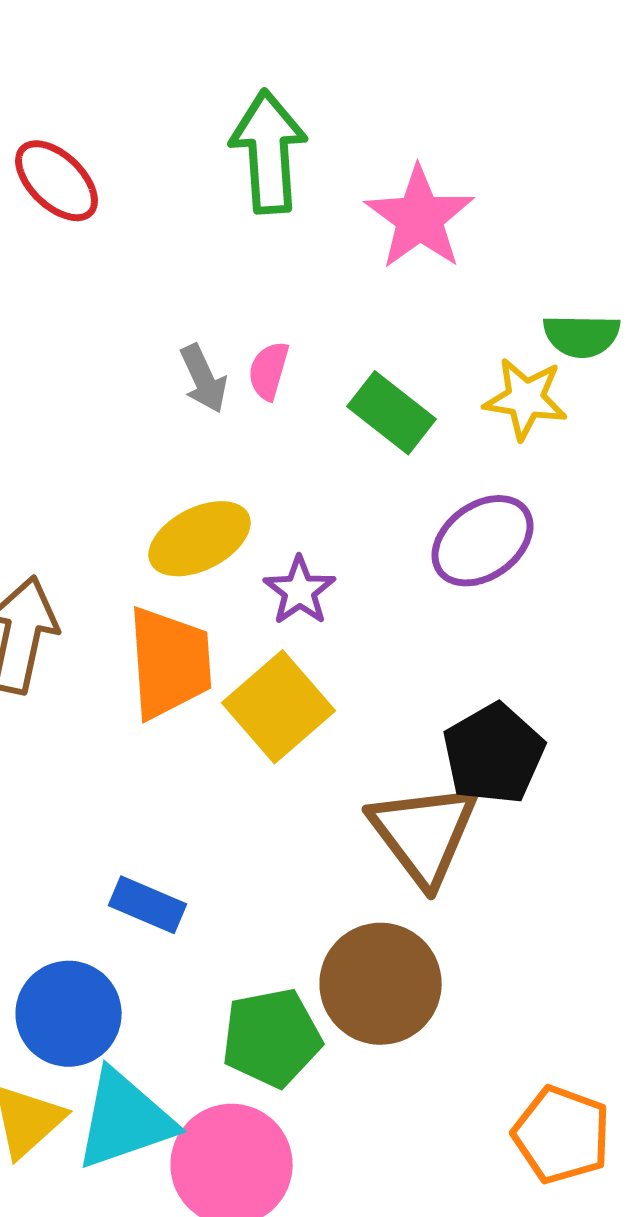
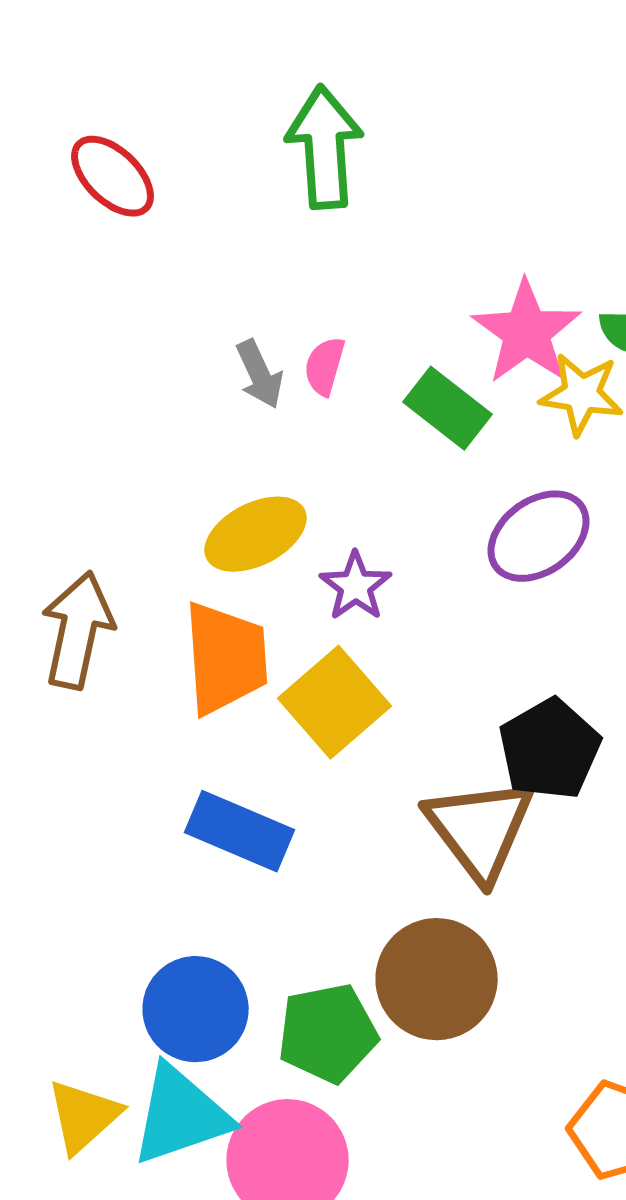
pink star: (420, 218) -> (527, 332), moved
blue rectangle: (148, 905) -> (240, 831), moved, size x1.4
blue circle: (69, 1014) -> (196, 1009), moved

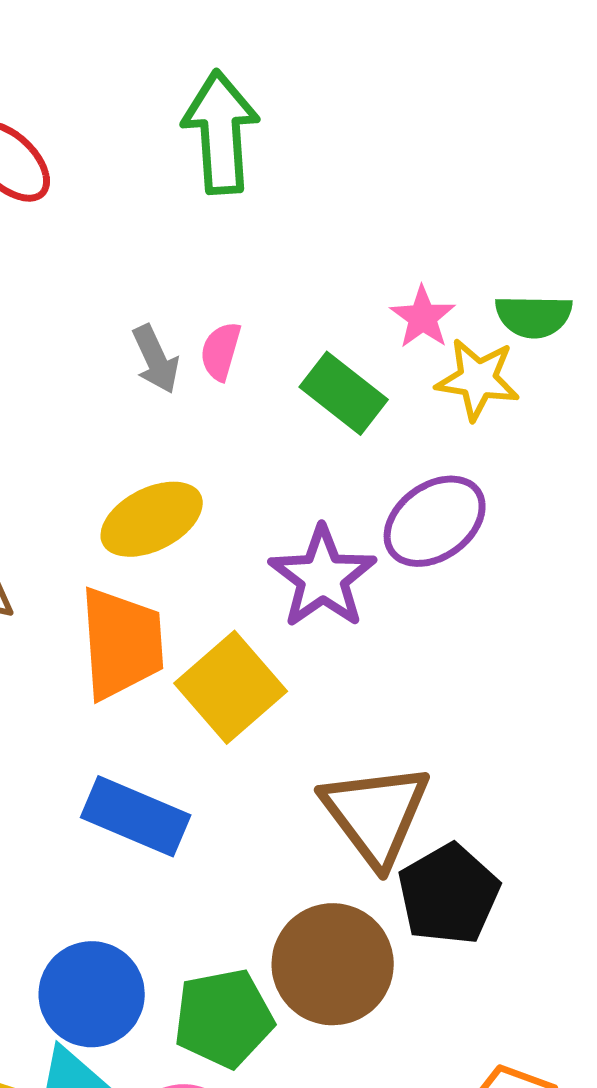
pink star: (527, 332) -> (423, 317), size x0.6
purple star: (356, 586) -> (323, 577), moved, size x1.5
black pentagon: (550, 749) -> (449, 894), moved

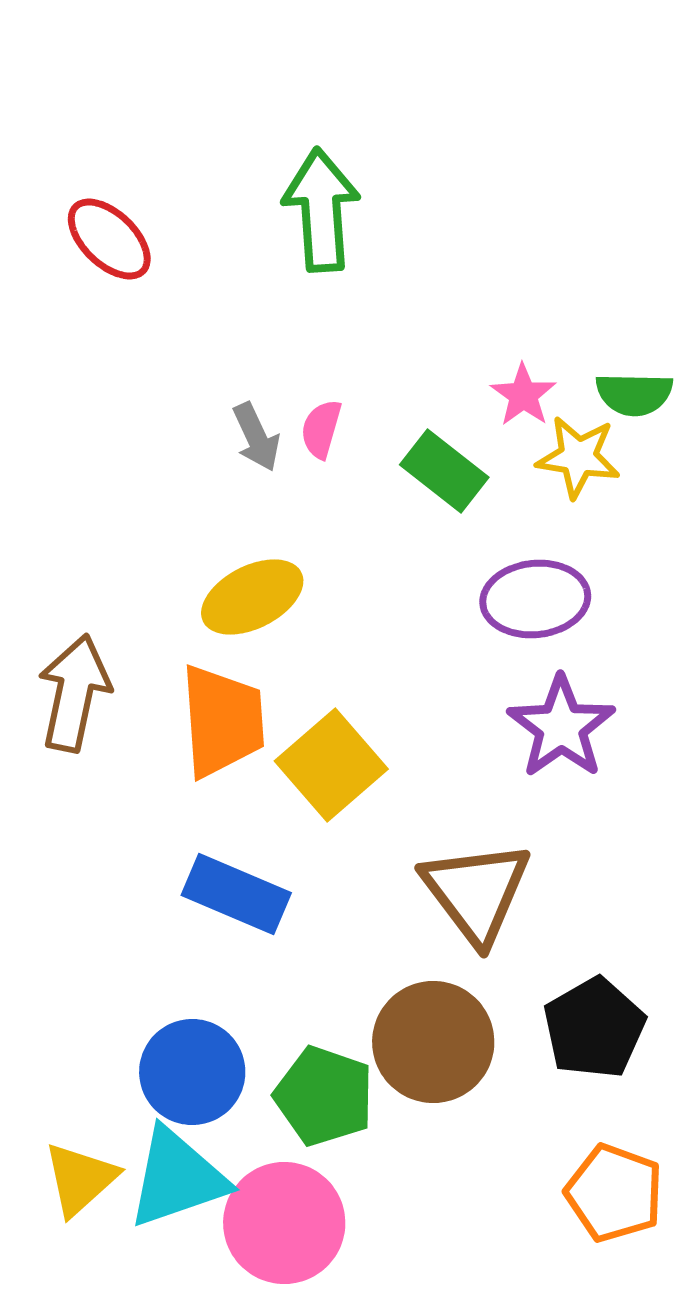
purple ellipse: (435, 521) -> (535, 599), turned 30
purple star: (323, 577) -> (561, 727), moved
black pentagon: (449, 894) -> (594, 1028), moved
green pentagon: (224, 1018) -> (324, 1096), turned 30

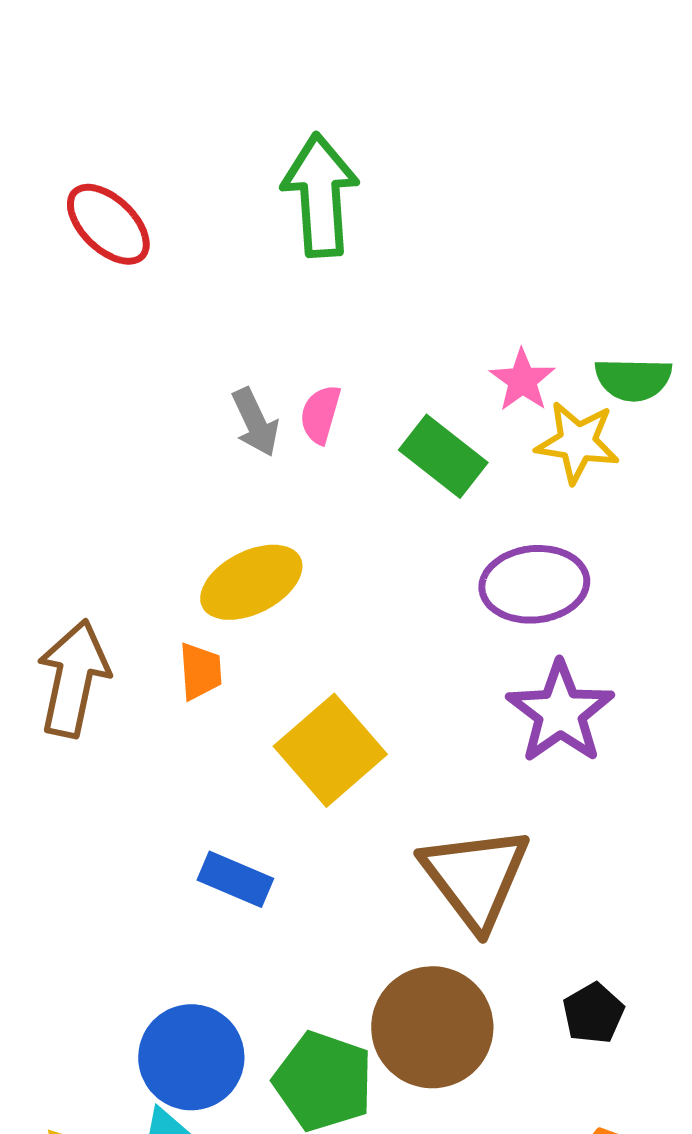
orange trapezoid: (222, 721) -> (200, 671), moved, size x0.5
blue rectangle: (236, 894) -> (235, 879), size x0.7
black pentagon: (594, 1028) -> (593, 1013), size x0.6

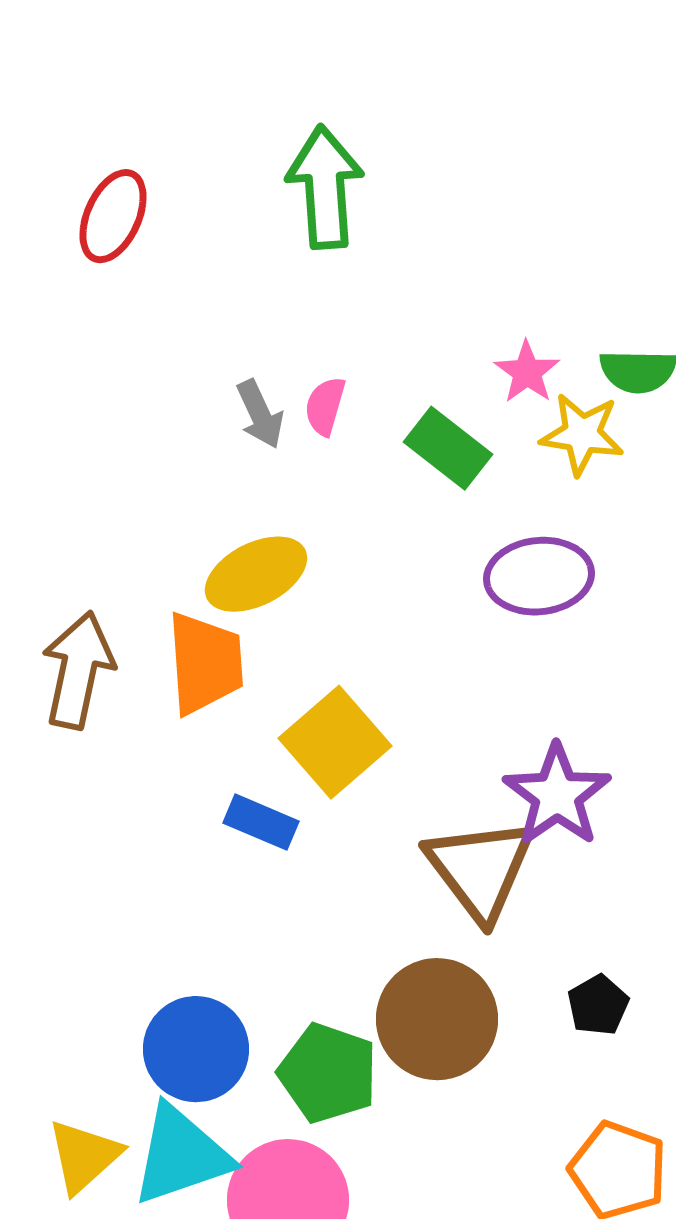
red ellipse: (108, 224) -> (113, 216), turned 70
orange trapezoid: (200, 671) -> (205, 663), size x1.8
purple star: (560, 712) -> (557, 795), moved
blue rectangle: (235, 879) -> (261, 822), moved

